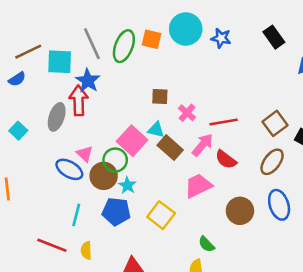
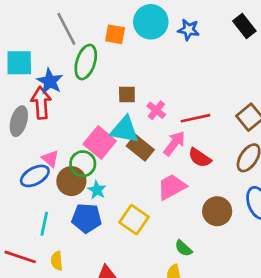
gray line: (92, 44) -> (66, 29), moved
green ellipse: (124, 46) -> (86, 62), moved
cyan triangle: (156, 130) -> (125, 130), size x1.6
blue ellipse: (69, 169) -> (35, 176), turned -56

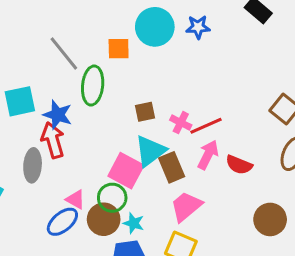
red line: (195, 118) -> (206, 126), moved
cyan triangle: (125, 130) -> (150, 151), turned -36
brown rectangle: (140, 148) -> (172, 167), turned 40
pink trapezoid: (172, 187) -> (186, 206), moved

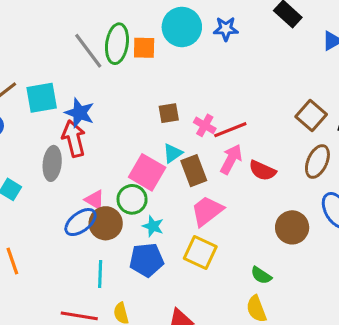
green ellipse: (93, 86) -> (117, 44), moved
cyan triangle: (150, 151) -> (173, 153), size x0.6
brown circle: (104, 219) -> (106, 223), moved

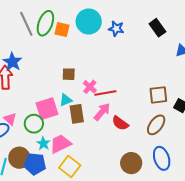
brown square: (311, 115) -> (158, 95), turned 30
pink square: (147, 172) -> (47, 109), turned 30
pink trapezoid: (207, 211) -> (60, 144), moved
brown circle: (106, 223) -> (19, 158), moved

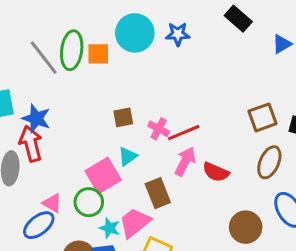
brown rectangle: (77, 114) -> (158, 193), moved

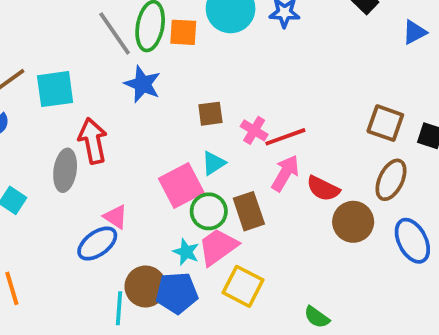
brown square: (263, 117) -> (385, 123), turned 36
blue star: (36, 118) -> (143, 84), moved
green circle: (89, 202) -> (209, 211), moved
brown circle: (246, 227) -> (353, 222), moved

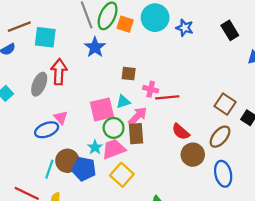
pink cross: (254, 130) -> (151, 89), turned -32
pink arrow: (285, 173) -> (138, 116), moved

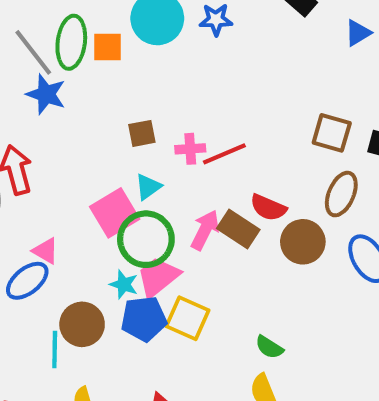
blue star: (95, 47) -> (46, 94), moved
pink arrow: (138, 116) -> (205, 230), moved
green circle: (114, 128) -> (146, 239), size x1.4
brown rectangle: (136, 134) -> (238, 229), moved, turned -35
blue pentagon: (84, 169) -> (144, 319), moved

